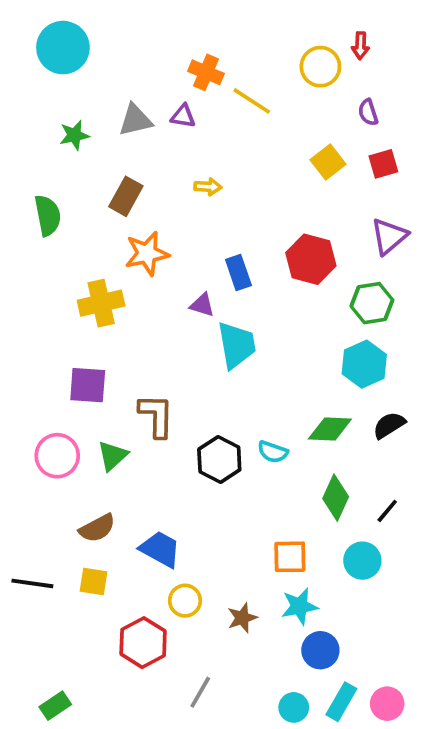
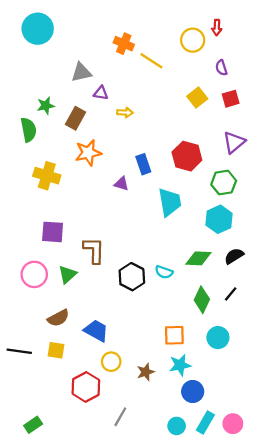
purple triangle: (183, 116) -> (101, 93), moved
green star: (74, 135) -> (46, 106), moved
yellow cross: (101, 303) -> (47, 176), moved, turned 30
cyan trapezoid: (236, 345) -> (170, 202), moved
black line: (387, 511) -> (231, 294), moved

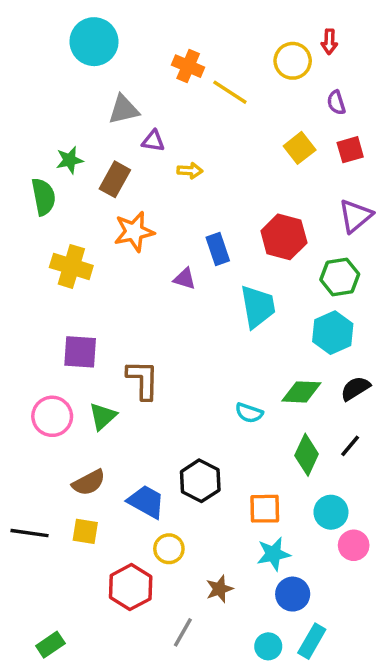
cyan circle: (38, 29) -> (94, 42), moved
black hexagon: (132, 277) -> (200, 481), moved
brown star: (146, 372) -> (219, 589), moved
pink circle: (233, 424) -> (354, 545), moved

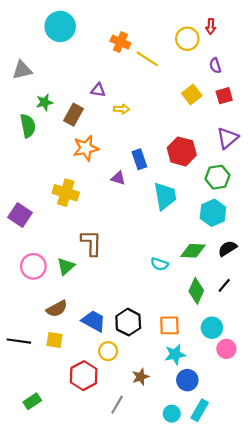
gray triangle: (124, 110) -> (22, 70), moved
yellow cross: (71, 266) -> (66, 193), moved
purple square: (80, 352) -> (20, 215), moved, turned 30
black hexagon: (200, 481) -> (128, 322), moved
green rectangle: (50, 645) -> (32, 401), moved

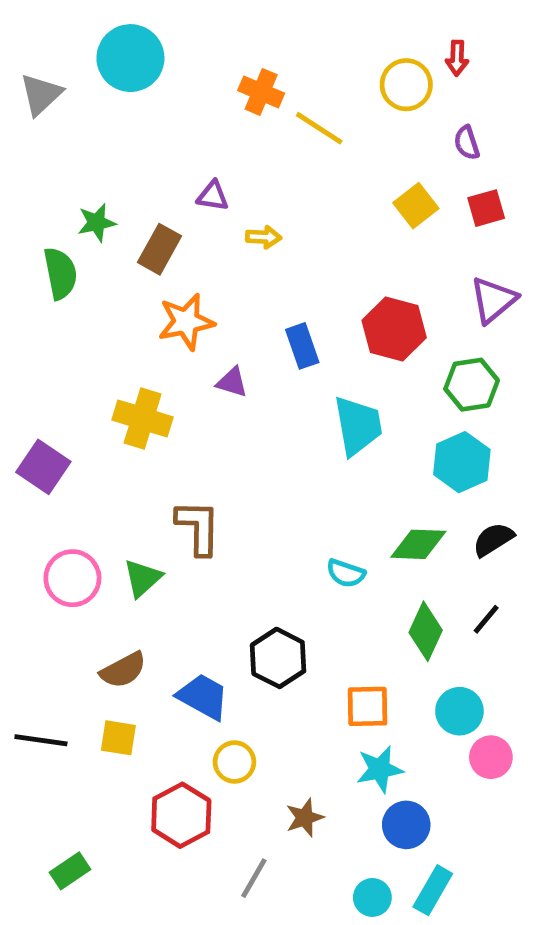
gray triangle: (22, 70) -> (41, 94), moved, turned -30
purple triangle: (118, 178) -> (232, 382), moved
black hexagon: (128, 322) -> (278, 658), moved

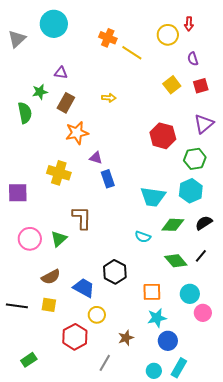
purple triangle: (213, 196) -> (61, 73), moved
blue rectangle: (302, 346) -> (108, 179), moved
cyan trapezoid: (358, 426) -> (153, 197), moved, turned 108
purple square: (43, 467) -> (18, 193), turned -35
green diamond: (426, 631) -> (176, 261), turned -65

